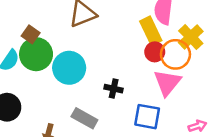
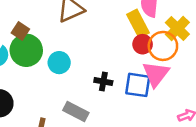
cyan circle: (69, 68) -> (59, 63), size x0.7
blue square: (147, 117) -> (138, 85), moved

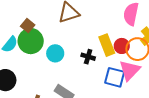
yellow rectangle: (138, 24) -> (107, 45), moved
black cross: (103, 82) -> (88, 57), moved

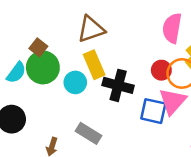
yellow rectangle: (107, 45) -> (94, 65), moved
black cross: (88, 57) -> (118, 85), size x1.6

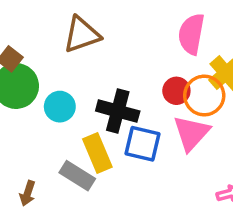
yellow rectangle: (94, 65) -> (97, 153), moved
blue square: (153, 111) -> (142, 144), moved

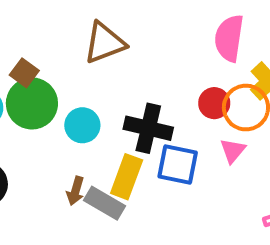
pink triangle: (191, 133) -> (233, 151), size x0.6
yellow rectangle: (97, 153) -> (127, 177), turned 45
brown arrow: (28, 193) -> (75, 191), moved

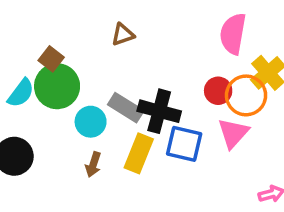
brown triangle: (105, 43) -> (123, 35), size x0.6
cyan circle: (82, 125) -> (91, 122), moved
pink triangle: (233, 151) -> (233, 133), size x1.4
gray rectangle: (105, 203) -> (126, 108), moved

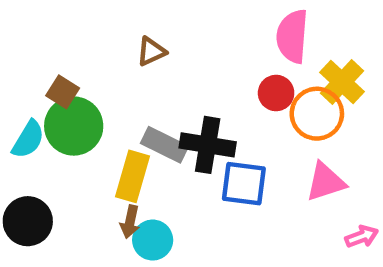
red circle: (218, 91) -> (276, 93), moved
cyan circle: (91, 122) -> (153, 240), moved
pink triangle: (233, 133) -> (326, 182), moved, turned 36
yellow rectangle: (139, 153) -> (133, 176), moved

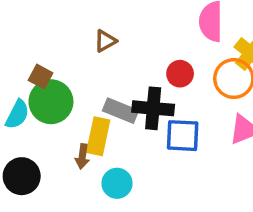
red circle: (276, 93) -> (180, 74), moved
brown arrow: (130, 222) -> (82, 156), moved

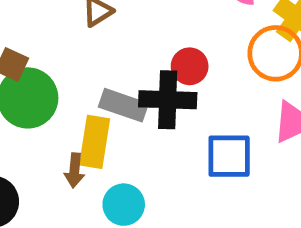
red circle: (180, 74) -> (190, 66), moved
blue square: (183, 136) -> (229, 156), moved

